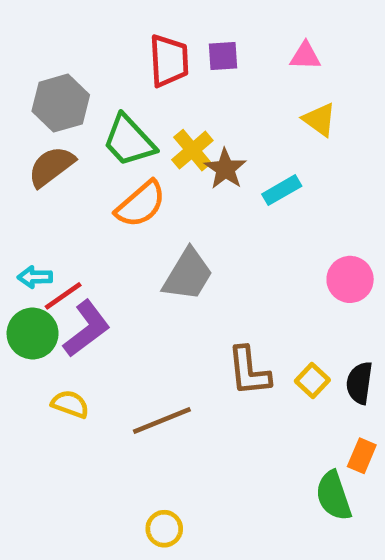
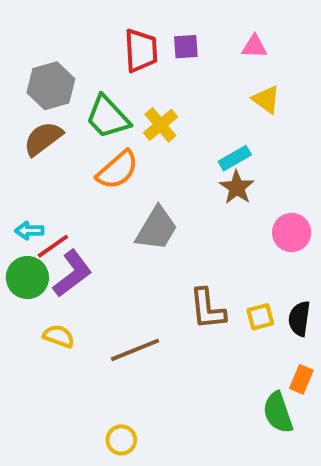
brown star: (225, 169) -> (237, 188), moved
yellow square: (312, 381) -> (260, 317), turned 32
yellow circle: (164, 529) -> (121, 440), moved

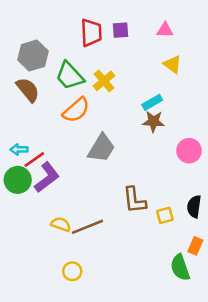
brown semicircle: (43, 139) -> (28, 90), turned 88
brown star: (237, 188) -> (153, 121), turned -30
yellow square: (260, 317) -> (165, 215), moved
yellow semicircle: (59, 336) -> (61, 224), moved
yellow circle: (121, 440) -> (72, 271), moved

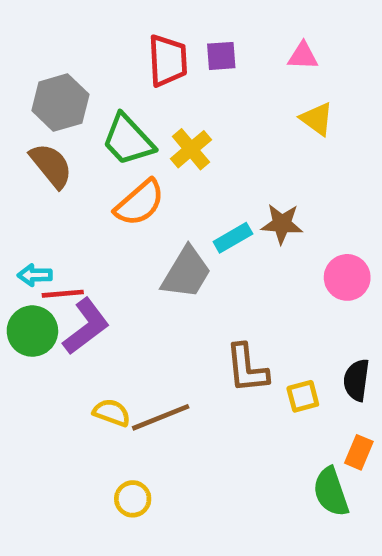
cyan rectangle: (152, 102) -> (233, 238), moved
red line: (34, 160) -> (63, 294), turned 30

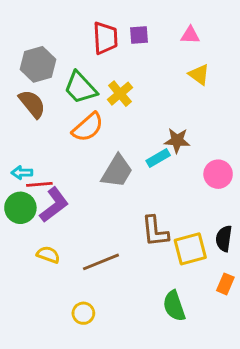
cyan rectangle: (233, 238) -> (158, 158), moved
yellow square: (303, 396) -> (190, 249), size x1.6
yellow semicircle: (112, 413) -> (48, 255), moved
green semicircle: (331, 492) -> (174, 306), moved

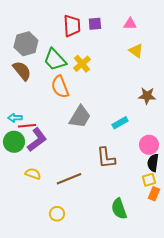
orange semicircle: (88, 127) -> (60, 87), turned 110
brown star: (177, 140) -> (147, 96), moved
cyan rectangle: (158, 158) -> (120, 123), moved
pink circle: (218, 174) -> (149, 145), moved
yellow square: (190, 249) -> (149, 180), moved, size x0.6

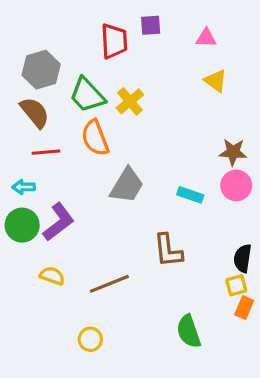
purple square: (95, 24) -> (151, 25), moved
cyan rectangle: (120, 123) -> (190, 195), turned 49
red line: (27, 126) -> (46, 152), moved
pink circle: (149, 145) -> (236, 185), moved

